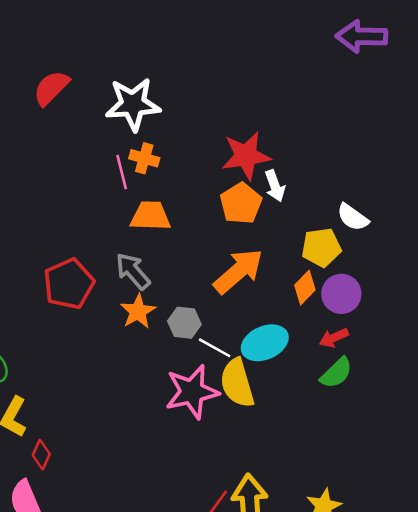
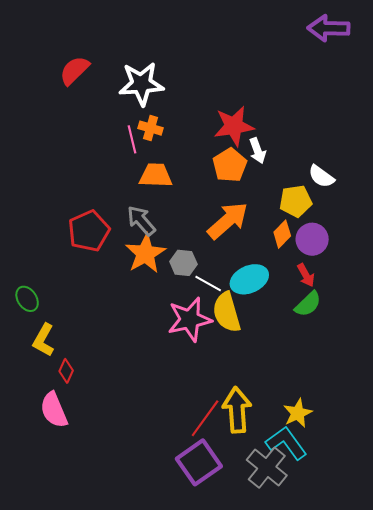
orange star: (138, 311) -> (145, 254), size x1.4
red arrow: (334, 338) -> (306, 275), turned -95

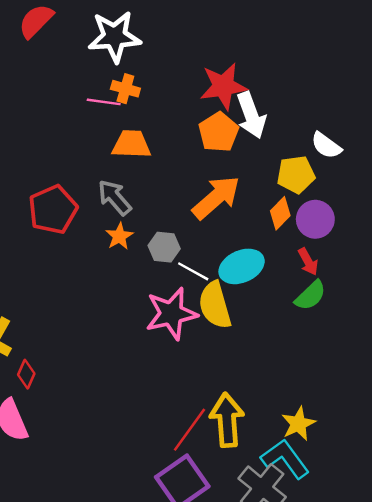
pink line: (132, 139) -> (104, 102), turned -68
white arrow: (258, 151) -> (251, 115), size x1.5
orange star: (145, 254) -> (119, 236), size x0.6

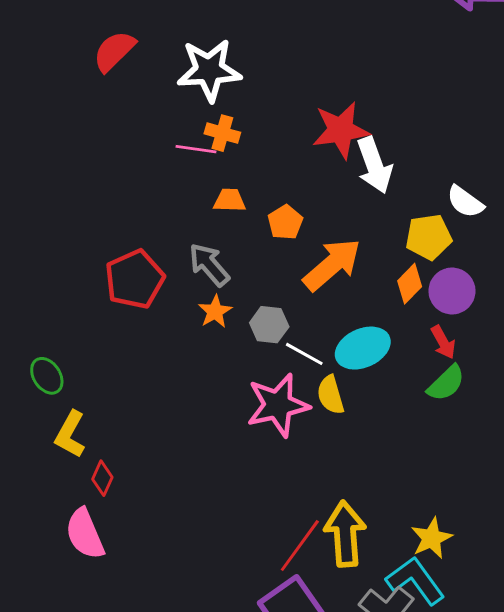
orange pentagon: (219, 132) -> (285, 222), moved, size x0.7
orange trapezoid: (131, 144) -> (230, 200), size x0.7
yellow semicircle: (215, 305) -> (331, 395), size x0.7

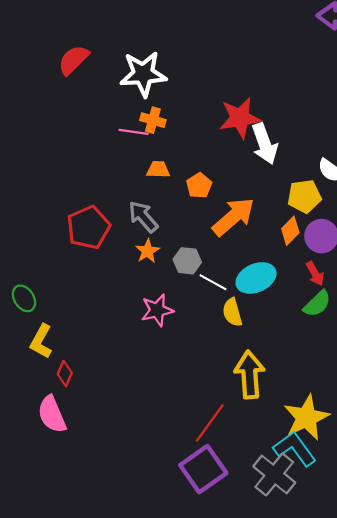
pink star: (278, 405) -> (157, 310), moved, size x0.7
yellow arrow: (345, 534) -> (250, 375), moved
yellow star: (432, 538) -> (306, 418), size x1.5

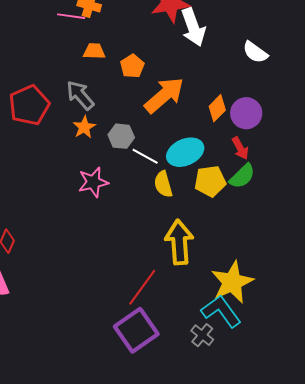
yellow pentagon: (304, 196) -> (210, 181), moved
gray cross: (274, 475) -> (202, 335), size x0.6

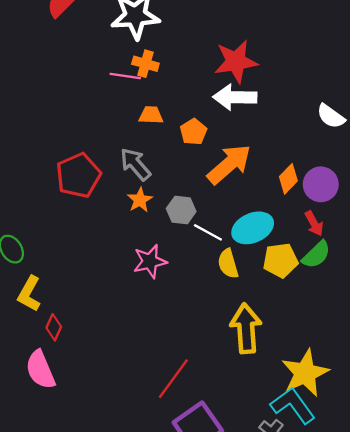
white arrow: (193, 27) -> (235, 97), moved, turned 111
red line: (142, 287) -> (173, 379), moved

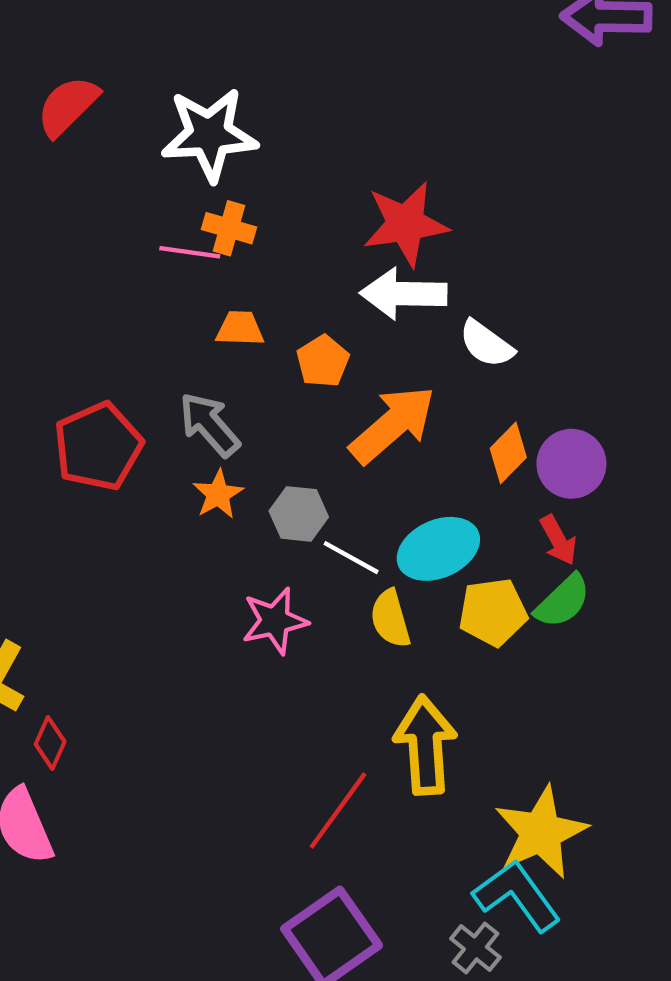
white semicircle: (331, 116) -> (486, 344), moved
pink star: (150, 261) -> (275, 621), moved
red line: (173, 379) -> (338, 811), moved

